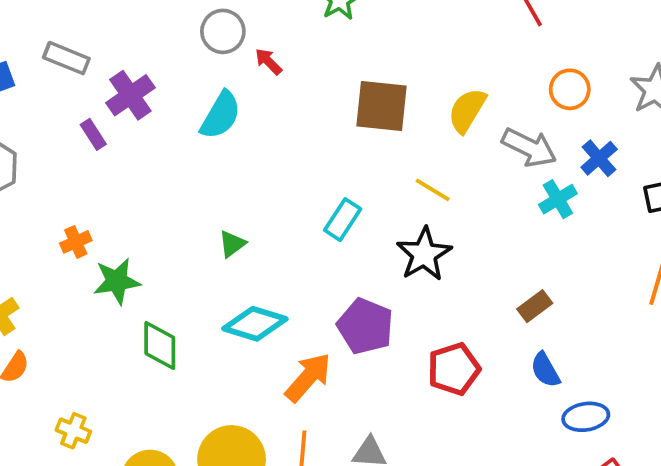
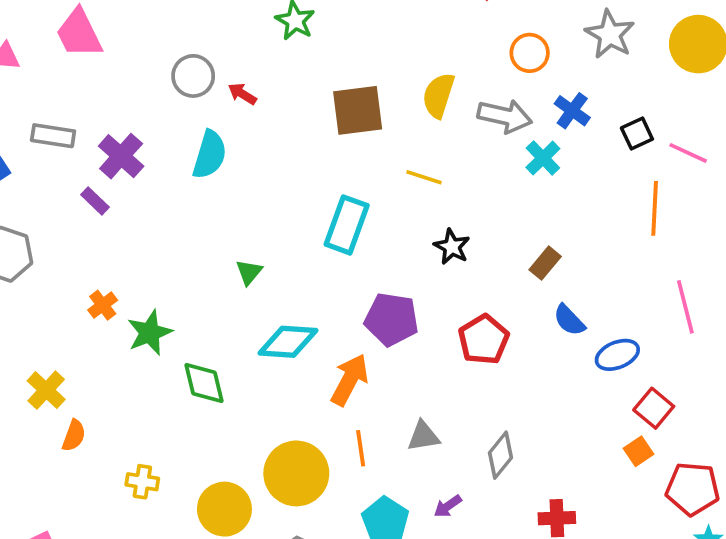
cyan rectangle: (343, 220) -> (347, 225), size x1.4
black star: (424, 254) -> (452, 247), moved, size x0.7

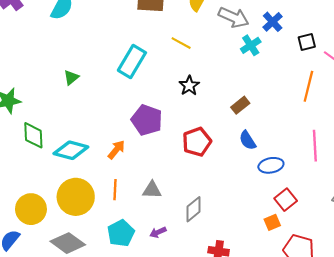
cyan diamond: (288, 342) -> (71, 150), moved
orange arrow: (350, 380) -> (116, 150), size x0.7

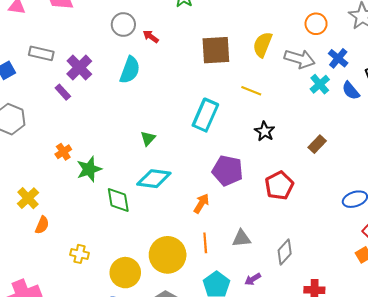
blue semicircle: (248, 140) -> (351, 91), moved
cyan diamond: (71, 150) -> (154, 179), moved

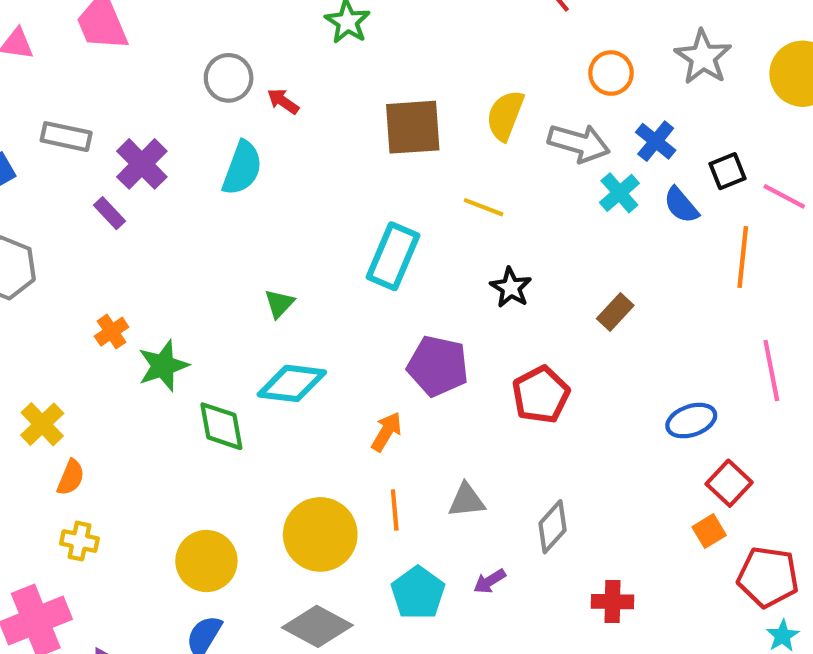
yellow cross: (79, 254) -> (79, 541), moved
yellow circle: (125, 273) -> (206, 561), moved

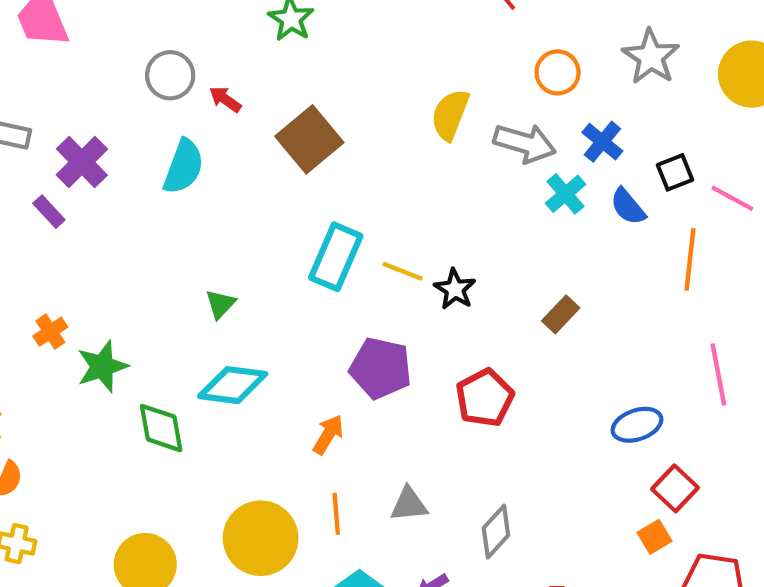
brown square: (413, 127) -> (309, 139), moved, turned -36
yellow line: (484, 207) -> (403, 271), moved

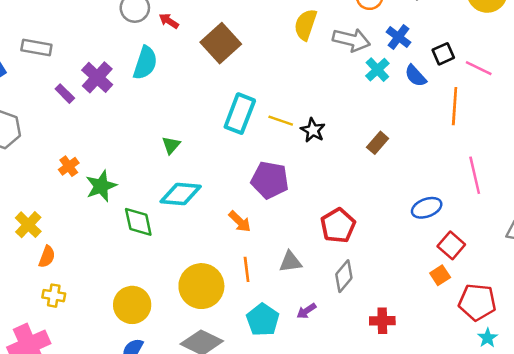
purple cross: (82, 162) -> (97, 77), moved
red pentagon: (485, 398) -> (338, 226), moved
orange arrow: (328, 435) -> (240, 222), turned 105

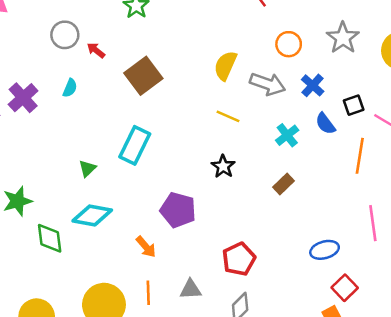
cyan semicircle: (145, 63) -> (70, 88), size x0.6
cyan cross: (377, 70) -> (287, 135), moved
cyan rectangle: (240, 114) -> (135, 145), moved
yellow line: (281, 121) -> (228, 116), moved

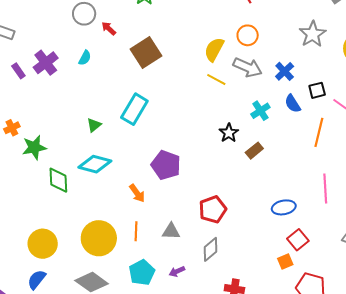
orange circle: (289, 44) -> (248, 35), moved
yellow line: (228, 116) -> (216, 79), moved
black star: (223, 166) -> (229, 133), moved

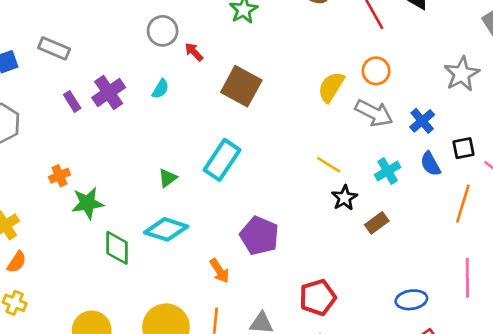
brown square: (146, 52) -> (241, 86), turned -32
yellow line: (216, 79) -> (329, 165), moved

